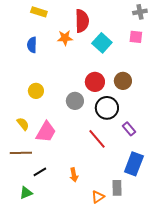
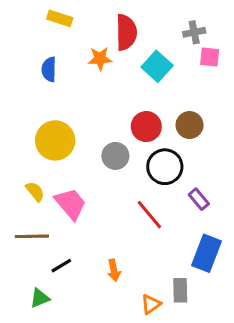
gray cross: (140, 12) -> (194, 32), moved
yellow circle: (36, 91) -> (55, 140), size x1.6
pink trapezoid: (46, 132) -> (71, 204), turned -70

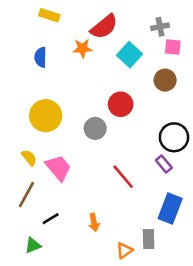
red semicircle: (126, 32) -> (104, 27), turned 52
brown circle: (190, 125) -> (165, 80), moved
black circle: (165, 167) -> (174, 137), moved
brown line: (32, 236) -> (27, 195), turned -60

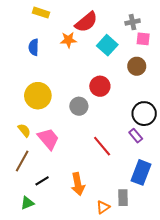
orange arrow: (94, 222) -> (78, 184), size x1.5

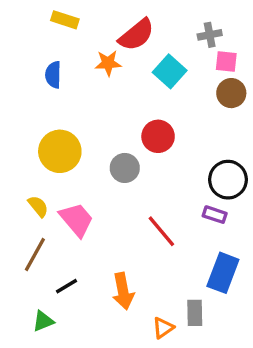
brown circle: (137, 66) -> (231, 93), moved
purple rectangle: (136, 136) -> (215, 215), turned -32

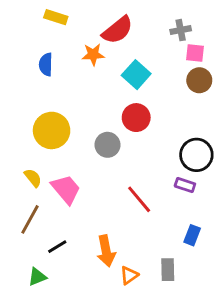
cyan square: (170, 71) -> (136, 75), moved
blue rectangle: (223, 273) -> (192, 235), size x0.6
orange triangle: (163, 328) -> (129, 275), moved

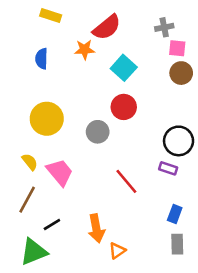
gray rectangle: (168, 270) -> (177, 244), moved
green triangle: (37, 277) -> (34, 252), size x1.6

